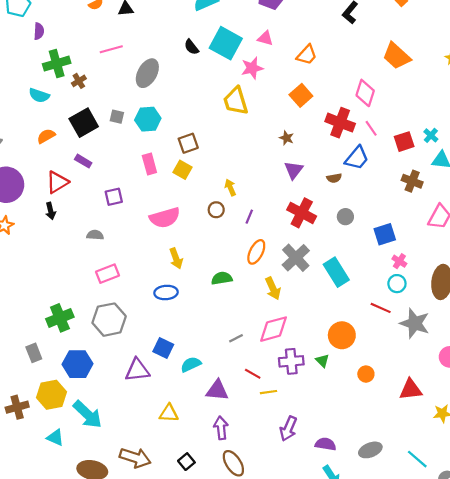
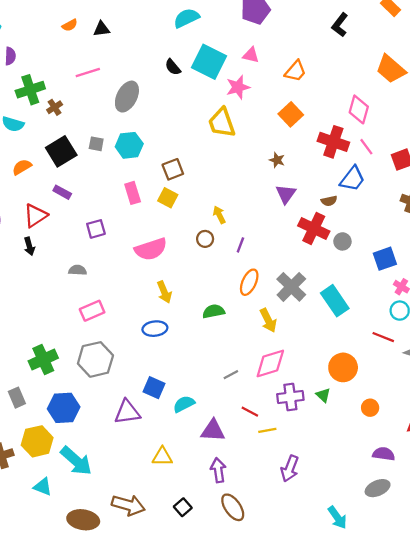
red cross: (302, 213) -> (314, 229), moved
purple semicircle: (326, 444) -> (384, 454), moved

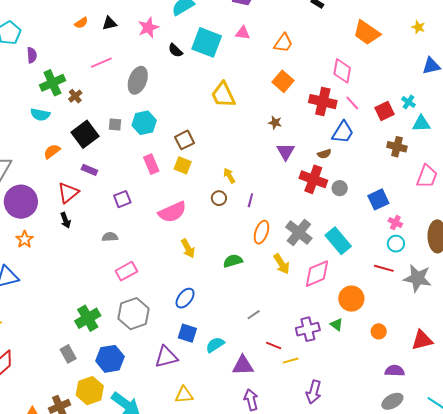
pink star: (238, 87) -> (148, 28), moved
blue ellipse: (155, 329) -> (185, 298), moved, turned -40
pink diamond: (270, 363) -> (317, 274), moved
yellow triangle: (162, 457) -> (184, 395), moved

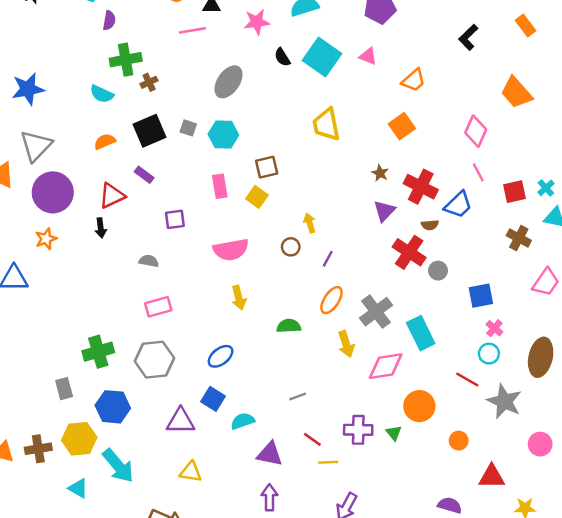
pink line: (101, 63) -> (192, 30), moved
red cross: (323, 102) -> (421, 187), moved
orange circle: (379, 331) -> (459, 441), moved

